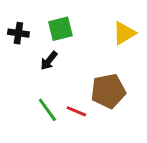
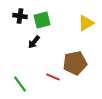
black cross: (18, 33) -> (20, 16), moved
green line: (47, 110) -> (20, 84), moved

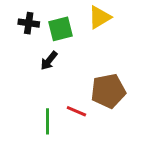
yellow triangle: (86, 23) -> (100, 17), moved
green line: (20, 84) -> (47, 121), moved, turned 36

